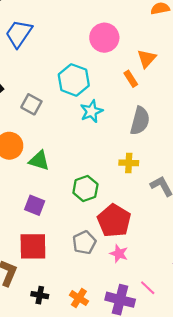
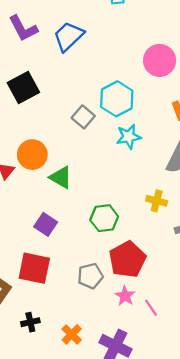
gray square: (31, 104) -> (83, 117), moved
pink line: (148, 288) -> (151, 308), moved
black cross: (40, 295) -> (30, 322), turned -35

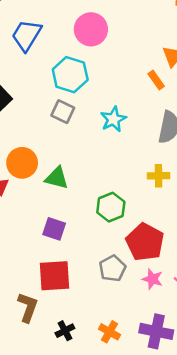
pink circle: (160, 60) -> (91, 29), moved
cyan hexagon: (117, 99) -> (70, 75), moved

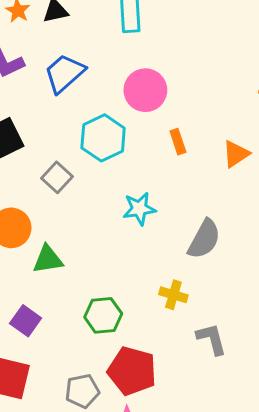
orange rectangle: (156, 80) -> (178, 142), moved
gray square: (63, 112) -> (57, 177), moved
green triangle: (57, 178) -> (48, 259), turned -40
red pentagon: (145, 242) -> (132, 371), turned -30

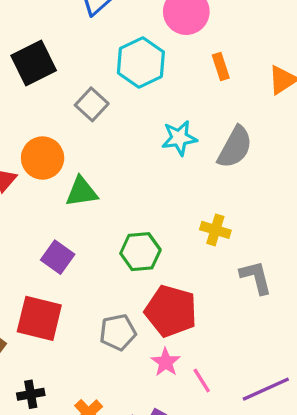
gray semicircle: (204, 239) -> (235, 147), moved

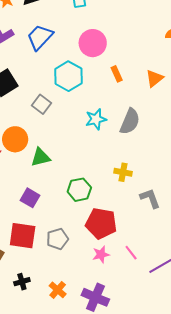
gray pentagon: (118, 332) -> (58, 239), moved
pink star: (166, 362) -> (101, 255), turned 30
pink line: (202, 380) -> (131, 253), moved

